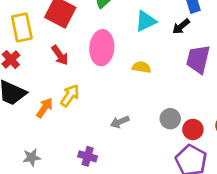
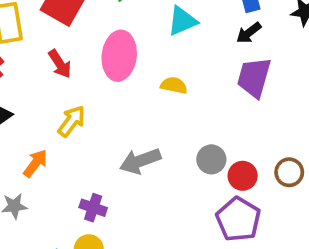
black arrow: (181, 26) -> (249, 33), moved
orange arrow: (45, 108) -> (35, 163), moved
gray arrow: (120, 122) -> (140, 161), size x1.5

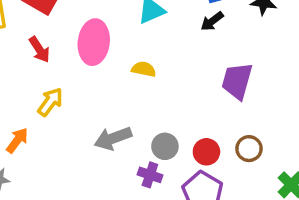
purple trapezoid: (254, 77) -> (237, 81), moved
gray circle: (211, 159) -> (165, 146), moved
purple cross: (93, 208) -> (150, 175), moved

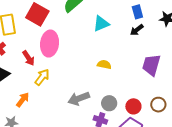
pink ellipse: (94, 42) -> (50, 44), moved
red arrow: (40, 50) -> (29, 58), moved
yellow semicircle: (144, 69) -> (104, 65), moved

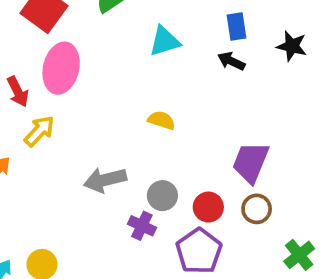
black arrow: (137, 30) -> (231, 61), turned 56
purple trapezoid: (151, 65) -> (251, 162), moved

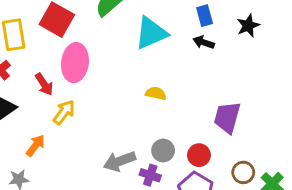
cyan triangle: (164, 41) -> (151, 33), size x1.4
black star: (292, 46) -> (248, 26), turned -30
gray arrow: (105, 180) -> (120, 161), moved
brown circle: (257, 209) -> (243, 172), moved

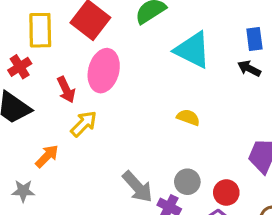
cyan triangle: (151, 33) -> (193, 50), turned 42
gray arrow: (120, 161) -> (137, 187), turned -120

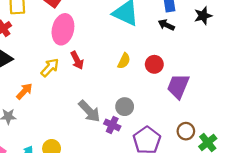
red arrow: (66, 90) -> (77, 60), moved
yellow semicircle: (188, 117) -> (124, 61), turned 98
red circle: (226, 193) -> (154, 64), moved

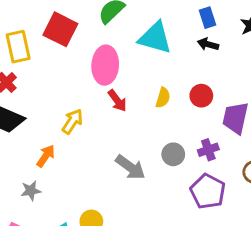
pink ellipse: (63, 29) -> (105, 65), moved
red arrow: (77, 60) -> (117, 101), moved
purple cross: (112, 125) -> (208, 150), moved, turned -35

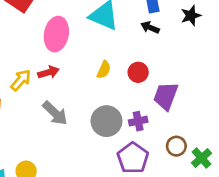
red arrow: (117, 101) -> (48, 72), moved, turned -78
gray circle: (173, 154) -> (106, 121), size x1.5
gray arrow: (130, 167) -> (55, 113), moved

